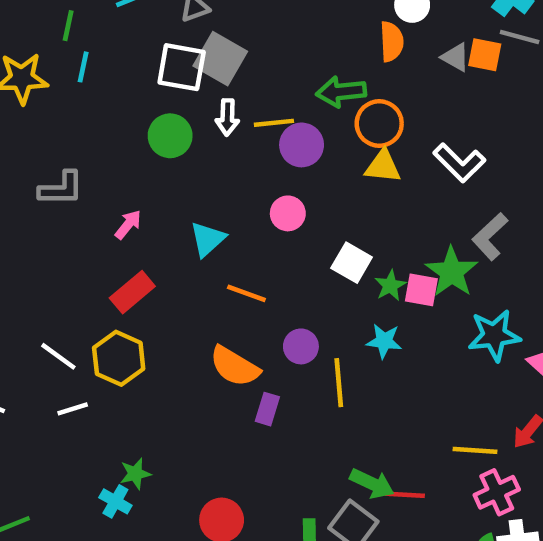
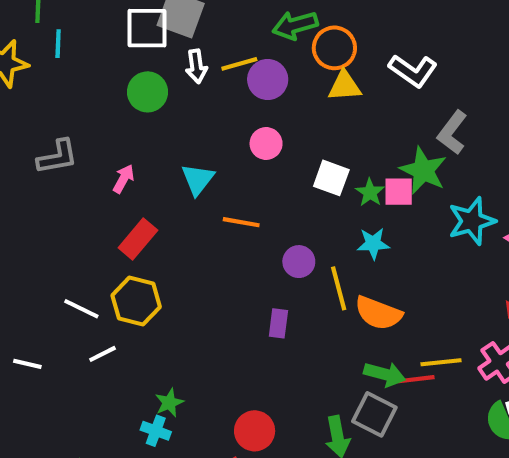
orange semicircle: (235, 366) -> (378, 313), moved
yellow line: (475, 450) -> (441, 362), moved

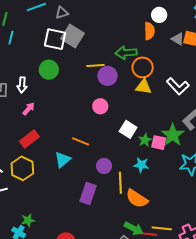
white arrow: (196, 66) -> (22, 85), moved
cyan triangle: (198, 179) -> (62, 160), moved
purple rectangle: (278, 323) -> (88, 193), size x1.5

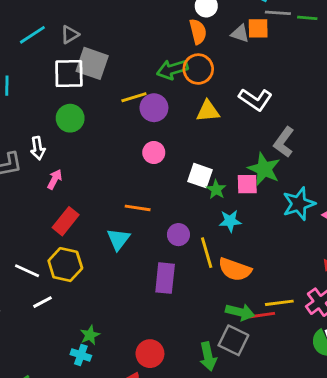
orange circle: (143, 67) -> (198, 69), moved
green star: (145, 140) -> (216, 189), moved

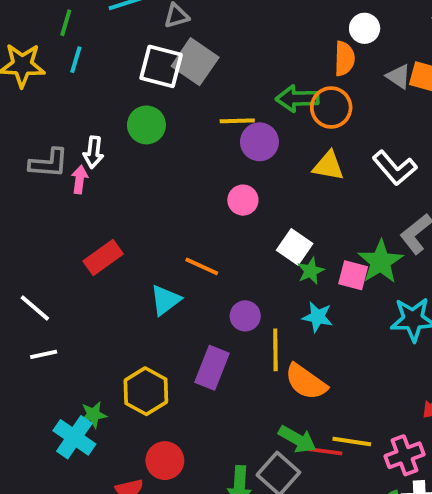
pink arrow: (55, 179) -> (80, 180), moved, turned -36
yellow hexagon: (65, 265) -> (146, 391), moved
cyan cross: (81, 355) -> (74, 437), size x1.5

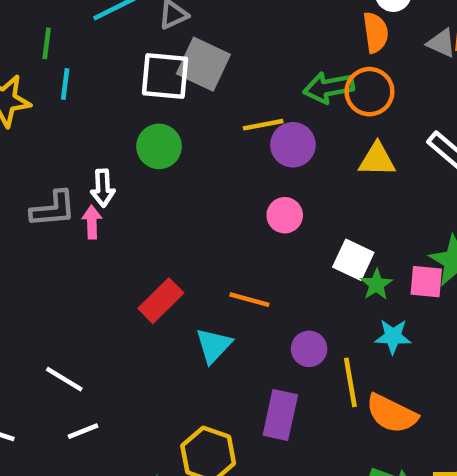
red rectangle: (103, 257) -> (161, 301), moved

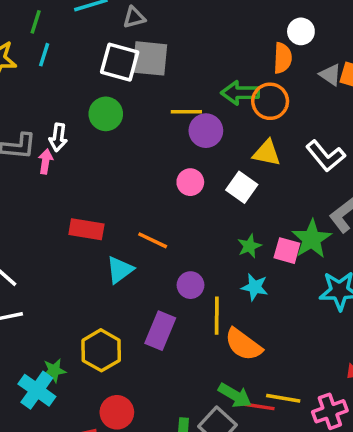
gray square: (203, 64) -> (150, 58), turned -30
white square: (353, 260) -> (242, 187), moved
red rectangle: (161, 301) -> (86, 229), turned 44

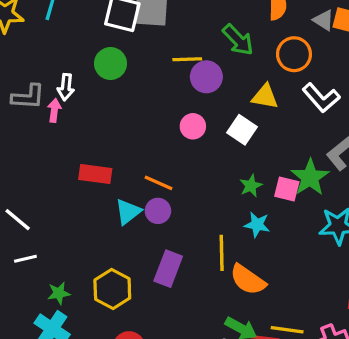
green arrow: (240, 93) -> (238, 40), turned -132
orange circle: (270, 101) -> (294, 54), moved
purple circle: (190, 285) -> (158, 211), moved
green star: (54, 370) -> (59, 293), moved

